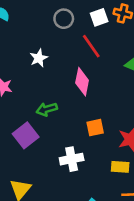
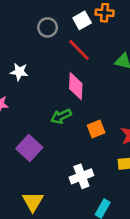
white star: (39, 58) -> (19, 72), moved, turned -30
green arrow: (47, 109) -> (61, 116), moved
white cross: (72, 159) -> (81, 176), moved

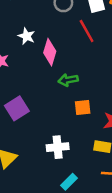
pink diamond: (76, 86) -> (50, 52), moved
green arrow: (61, 116) -> (68, 80), moved

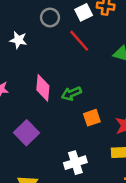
white star: (27, 36) -> (18, 40), moved
pink diamond: (50, 52) -> (43, 88), moved

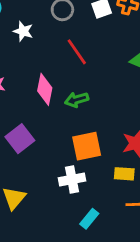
red line: (79, 41) -> (77, 52), moved
orange square: (92, 118) -> (87, 146), moved, size x1.5

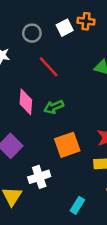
white cross: (72, 179) -> (39, 177), moved

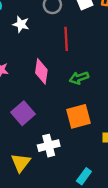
red line: (49, 67) -> (66, 39), turned 35
green arrow: (54, 107) -> (79, 78), moved

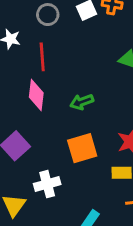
red line: (66, 39) -> (42, 57), moved

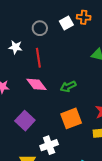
pink diamond: (36, 95) -> (36, 84), turned -40

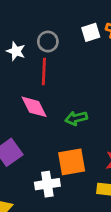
gray circle: (40, 28) -> (48, 42), moved
white cross: (49, 145) -> (47, 184), moved

